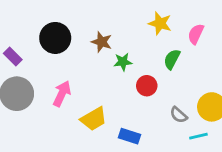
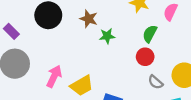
red circle: (147, 86) -> (145, 57), moved
pink arrow: (62, 94) -> (54, 76), moved

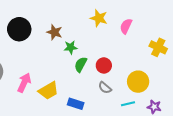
green semicircle: (150, 34) -> (81, 64), moved
gray semicircle: (155, 82) -> (105, 88), moved

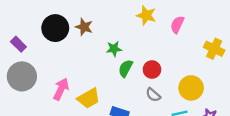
brown star: (54, 32) -> (84, 27), moved

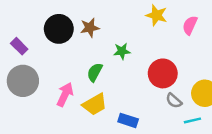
brown star: (84, 27) -> (90, 28), turned -30
green semicircle: (125, 68) -> (95, 72), moved
red circle: (152, 69) -> (163, 73), size x1.5
gray semicircle: (153, 95) -> (174, 101), moved

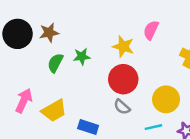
yellow star: (157, 15) -> (123, 46), moved
green semicircle: (95, 72) -> (55, 63), moved
gray semicircle: (174, 101) -> (122, 107), moved

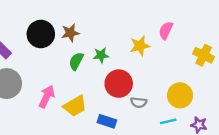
yellow star: (123, 46) -> (140, 46), turned -30
red circle: (123, 79) -> (119, 84), moved
gray semicircle: (122, 107) -> (139, 102), turned -35

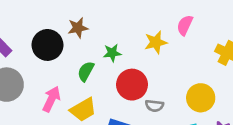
black circle: (41, 34) -> (47, 45), moved
green semicircle: (76, 61) -> (86, 71), moved

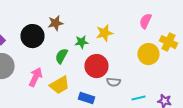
pink semicircle: (185, 25) -> (146, 21), moved
yellow star: (156, 42) -> (104, 33), moved
yellow circle: (201, 98) -> (148, 54), moved

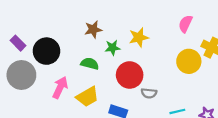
brown star: (56, 23) -> (93, 29), moved
black circle: (32, 36) -> (46, 51), moved
green semicircle: (62, 56) -> (90, 64), turned 77

